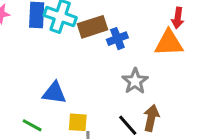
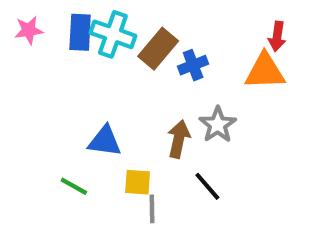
brown rectangle: (92, 27) -> (158, 49), turned -32
brown arrow: (151, 118) -> (179, 139), moved

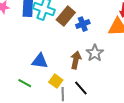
yellow square: (138, 182) -> (56, 81), turned 32
black line: (207, 186) -> (81, 88), moved

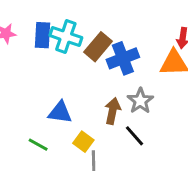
blue cross: (83, 24) -> (123, 58), size x1.5
black line: (81, 88) -> (134, 136), moved

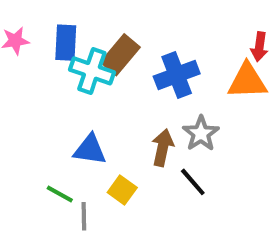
cyan cross: (66, 37) -> (92, 71), moved
brown rectangle: (98, 47) -> (120, 55), moved
gray line: (94, 161) -> (84, 216), moved

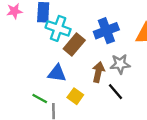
brown rectangle: (120, 55) -> (74, 44), moved
gray star: (201, 133) -> (120, 64), turned 30

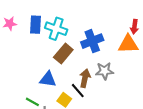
cyan cross: (58, 28) -> (56, 29), moved
black line: (116, 92) -> (78, 91), moved

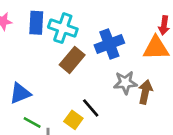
brown arrow: (85, 78) -> (145, 92), moved
blue triangle: (48, 79) -> (20, 93), moved, turned -30

